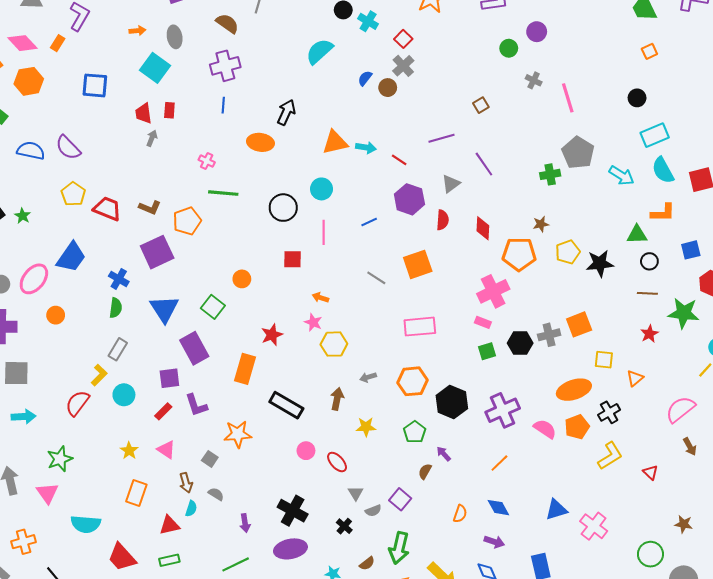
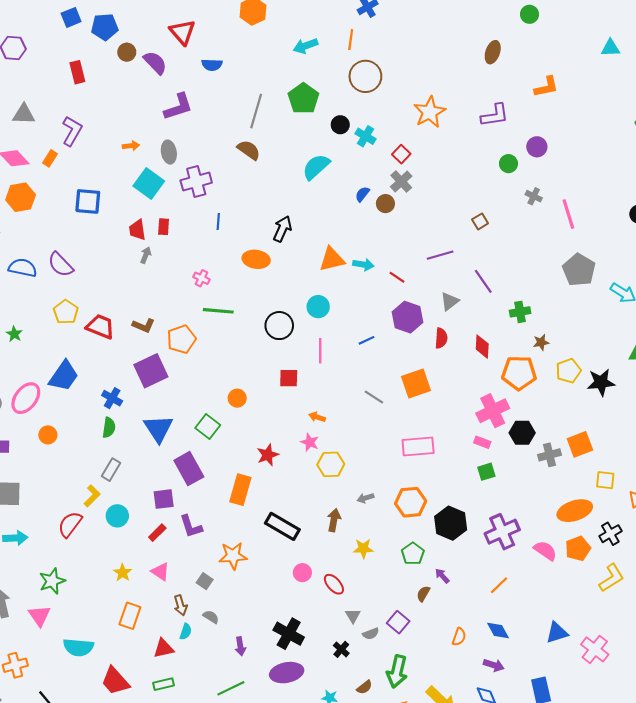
brown semicircle: (227, 23) -> (249, 150), moved
purple cross: (225, 66) -> (196, 181), moved
green cross: (550, 174) -> (520, 312), moved
black hexagon: (520, 343) -> (522, 433), moved

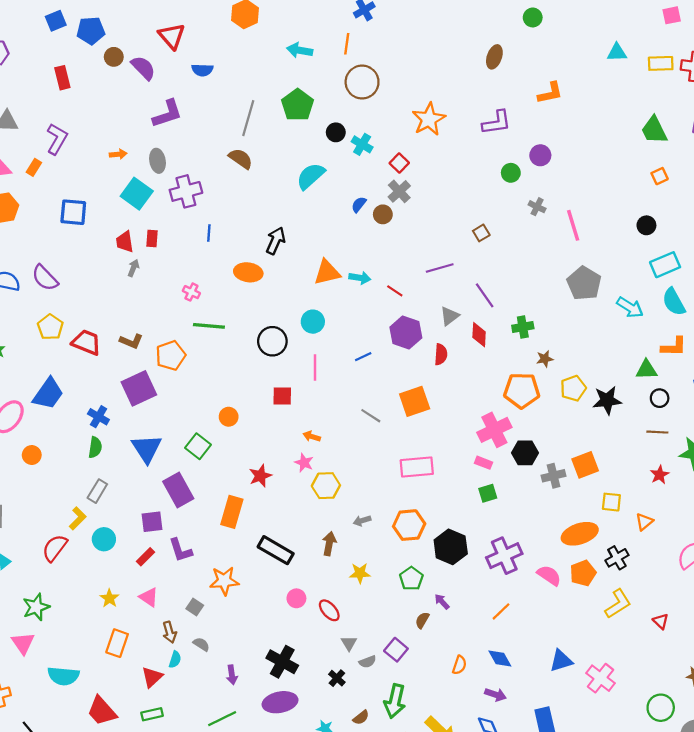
cyan arrow: (306, 46) -> (300, 50), turned 30
red diamond: (482, 347) -> (479, 335), moved
red triangle: (164, 648) -> (152, 677), turned -30

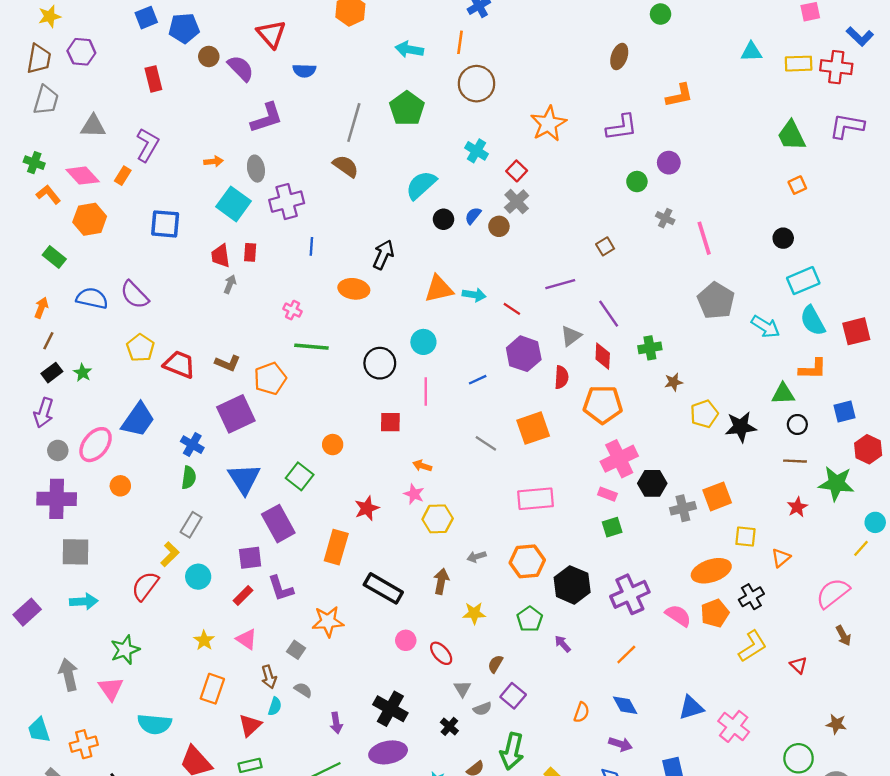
black circle: (336, 132) -> (443, 219), moved
orange pentagon: (522, 390) -> (603, 404), moved
brown semicircle: (422, 620) -> (495, 664), moved

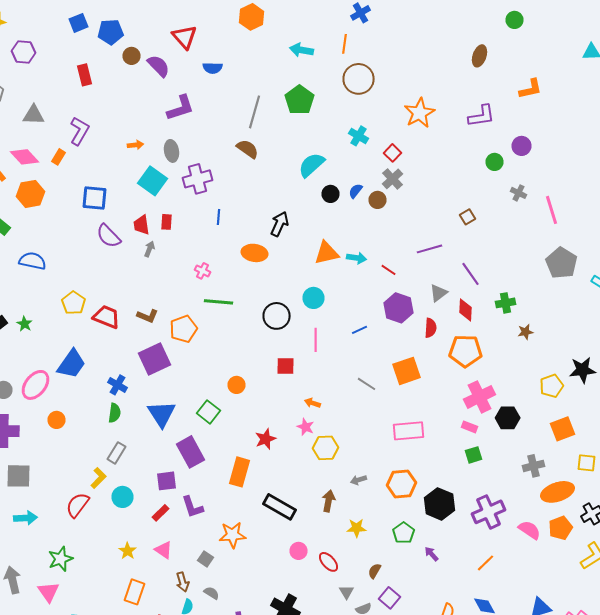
purple semicircle: (134, 295) -> (108, 236), moved
yellow pentagon: (704, 414) -> (552, 386), moved
gray cross: (683, 508) -> (534, 466), moved

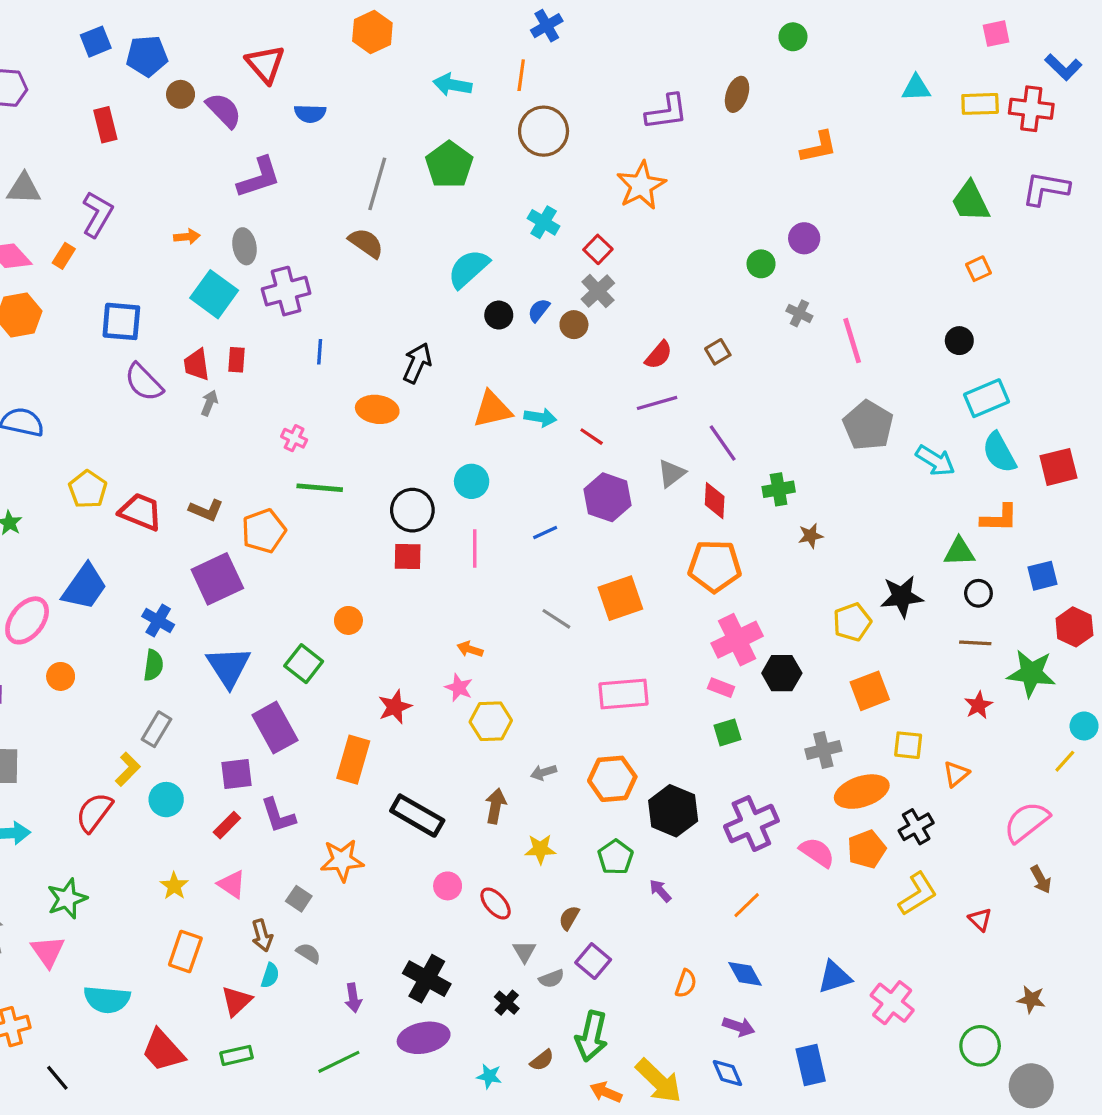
purple L-shape: (482, 116) -> (667, 112), moved
red semicircle: (430, 328) -> (659, 355), moved, turned 36
red square: (286, 366) -> (408, 556), moved

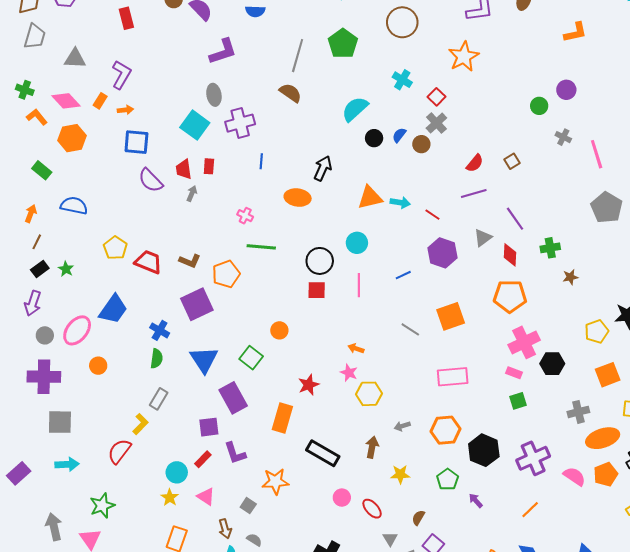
orange arrow: (187, 237) -> (125, 110), moved
cyan circle: (166, 800) -> (177, 472), moved

